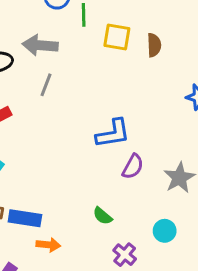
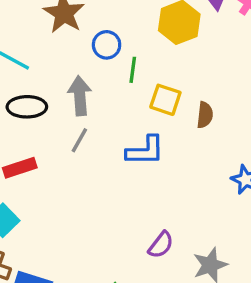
gray arrow: (40, 45) -> (80, 96), turned 72
blue L-shape: (113, 133) -> (145, 151), moved

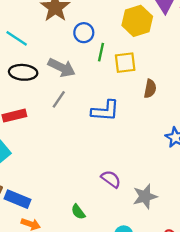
gray arrow: (80, 96) -> (62, 68), turned 116
yellow square: (165, 100) -> (125, 63), moved, turned -30
purple semicircle: (161, 245) -> (111, 179), turned -96

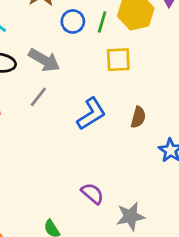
green line: (101, 52) -> (102, 22), moved
brown semicircle: (150, 89) -> (138, 117), moved
blue L-shape: (105, 111) -> (91, 114), turned -40

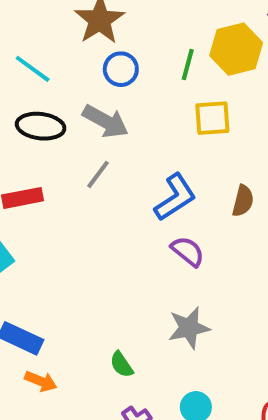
blue circle: (73, 21) -> (121, 69), moved
purple semicircle: (92, 193) -> (188, 251), moved
gray star: (131, 216) -> (189, 328), moved

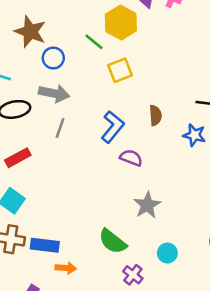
green line: (188, 65) -> (94, 42), turned -48
green semicircle: (122, 365) -> (113, 241), size x1.6

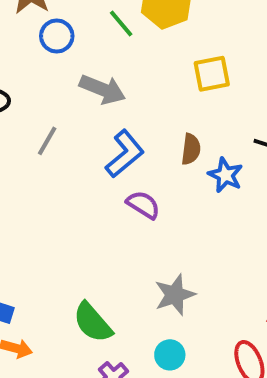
yellow square: (120, 70) -> (212, 74), moved
gray arrow: (54, 93) -> (102, 89), moved
blue star: (194, 135) -> (225, 175), moved
gray star: (147, 205) -> (175, 295), moved

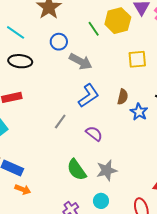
blue circle: (57, 36) -> (59, 42), moved
gray line: (47, 141) -> (60, 121), moved
purple semicircle: (143, 205) -> (94, 134), moved
green semicircle: (93, 322) -> (77, 170), moved

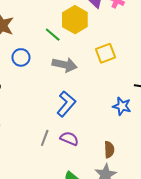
gray arrow: (81, 61) -> (65, 65), moved
brown semicircle: (123, 97) -> (109, 150), moved
purple semicircle: (94, 134) -> (69, 139), moved

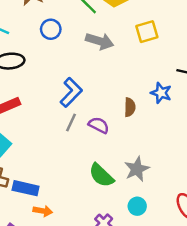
blue L-shape: (66, 104) -> (71, 92), moved
brown semicircle: (109, 150) -> (130, 107), moved

